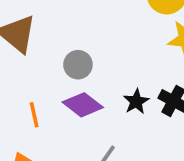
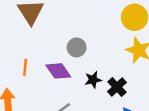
gray circle: (78, 65) -> (77, 47), moved

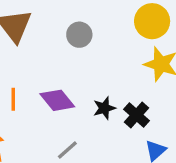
gray circle: (77, 47) -> (79, 35), moved

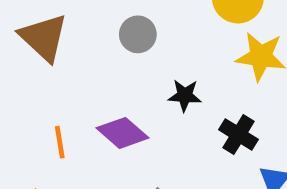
black star: (104, 108) -> (185, 95), moved, turned 30

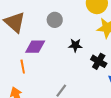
purple diamond: (123, 133) -> (35, 47), moved, turned -40

